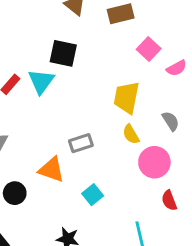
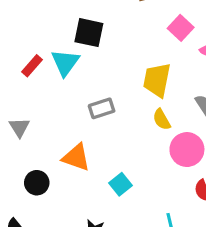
gray rectangle: (81, 143) -> (102, 108), moved

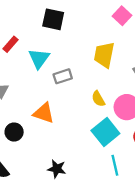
cyan triangle: (65, 63) -> (39, 58), moved
yellow semicircle: (162, 119) -> (98, 99), moved
cyan square: (121, 184) -> (105, 132), moved, size x1.6

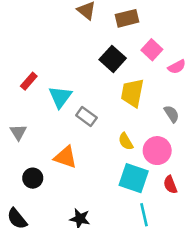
black square: (53, 19) -> (113, 59), moved, turned 30
gray rectangle: (63, 76) -> (86, 117), turned 54
cyan square: (105, 132) -> (134, 178), turned -32

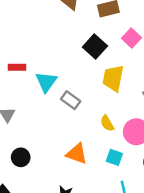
red rectangle: (29, 81) -> (17, 67), turned 49
orange triangle: (65, 157) -> (77, 154), moved
cyan square: (134, 178) -> (114, 157), size x0.6

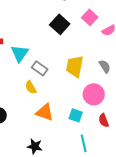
yellow trapezoid: (113, 78) -> (75, 66), moved
yellow semicircle: (107, 123) -> (31, 87), moved

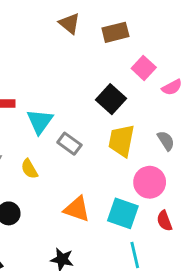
black square: (60, 24) -> (111, 99), moved
yellow semicircle: (31, 87) -> (29, 169), moved
cyan square: (76, 115) -> (123, 213), size x1.5

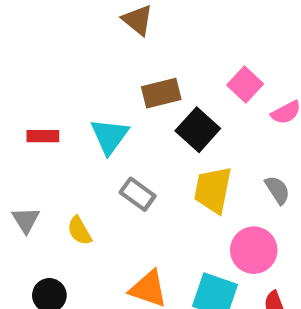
brown rectangle: (115, 32) -> (161, 93), moved
cyan triangle: (40, 121) -> (110, 136), moved

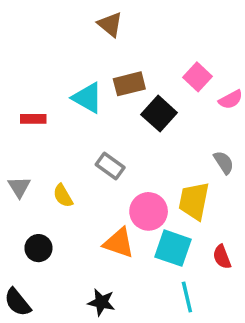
cyan triangle: (110, 136) -> (87, 98), moved, turned -36
yellow trapezoid: (213, 190) -> (194, 201), moved
pink circle: (254, 250) -> (149, 211), moved

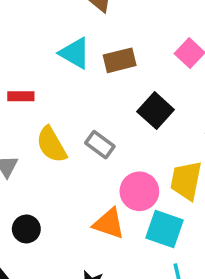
cyan triangle: (87, 98) -> (75, 53), moved
black square: (159, 114) -> (156, 111), moved
yellow semicircle: (63, 196) -> (51, 145), moved, size x1.5

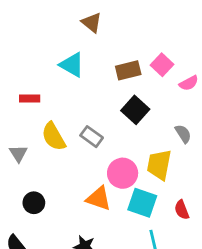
brown rectangle: (120, 60) -> (128, 70), moved

